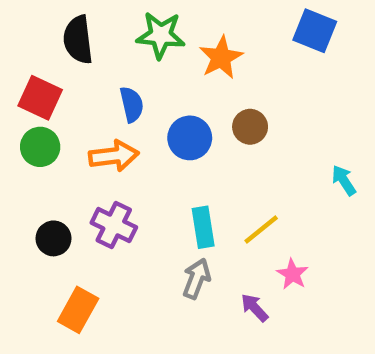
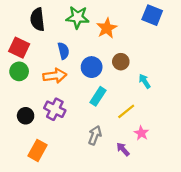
cyan arrow: (344, 180) -> (145, 81), moved
cyan rectangle: (203, 227) -> (98, 96), moved, turned 42

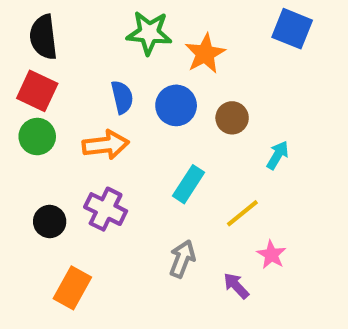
black semicircle: (37, 19) -> (43, 37), moved
blue circle: (92, 67) -> (176, 105), moved
cyan arrow: (145, 81) -> (278, 155), turned 64

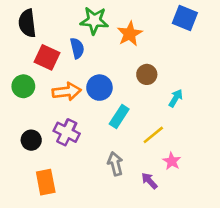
red square: (37, 91) -> (47, 57), moved
blue semicircle: (122, 97) -> (77, 48), moved
blue circle: (176, 105) -> (99, 88), moved
gray arrow: (182, 259) -> (115, 164), turned -35
orange rectangle: (72, 288) -> (46, 182), turned -40

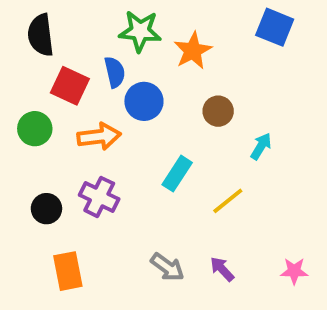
blue circle: (99, 88) -> (144, 101), moved
pink star: (172, 161) -> (294, 271), moved, turned -30
gray arrow: (115, 164) -> (167, 267), moved, turned 140

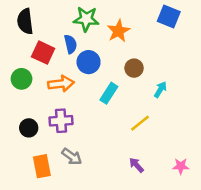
cyan rectangle: (177, 174) -> (109, 93), moved
purple cross: (99, 197) -> (61, 121), turned -30
gray arrow: (167, 267) -> (72, 157), moved

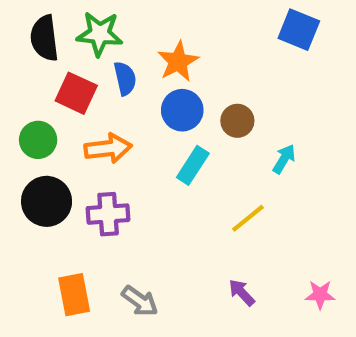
green star: (86, 19) -> (100, 34), moved
orange star: (118, 31) -> (178, 61), moved
blue circle: (89, 62) -> (182, 110), moved
black circle: (29, 128) -> (47, 201), moved, size x1.5
gray arrow: (72, 157) -> (140, 301), moved

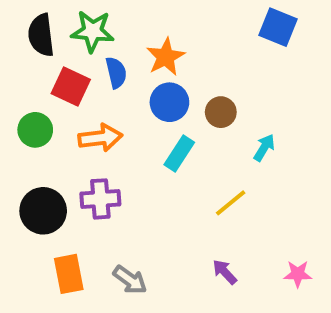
black circle: (47, 201) -> (43, 211), moved

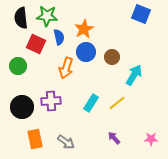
orange arrow: (100, 138) -> (66, 68), moved, turned 115
cyan arrow: (264, 148) -> (134, 75), size x1.5
cyan rectangle: (179, 154) -> (91, 103), moved

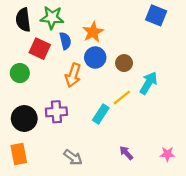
yellow line: (117, 103) -> (122, 97), moved
orange rectangle: (35, 139) -> (19, 154), moved

